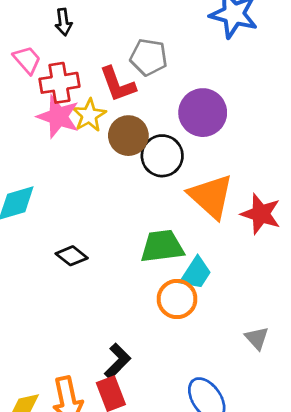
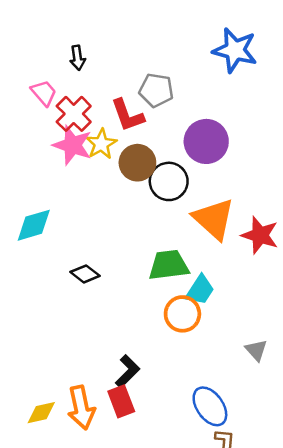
red cross: (59, 83) -> (74, 114), turned -36

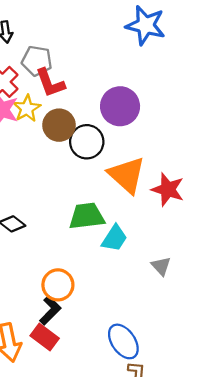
gray pentagon: (156, 90) -> (37, 61), moved
orange circle: (182, 314) -> (58, 285), moved
gray triangle: (256, 350) -> (161, 266), moved
red rectangle: (121, 401) -> (45, 337), turned -32

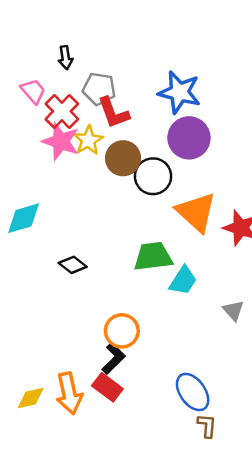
blue star: (146, 25) -> (179, 92), moved

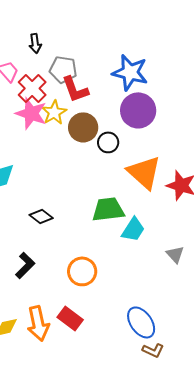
black circle: (153, 176) -> (108, 142), size x0.7
black L-shape: (113, 358) -> (25, 265), moved
brown L-shape: (207, 426) -> (153, 350), turned 110

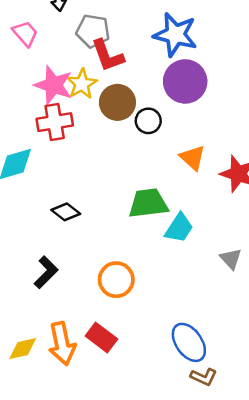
red cross: (32, 88) -> (55, 122), moved, turned 36
orange triangle: (144, 172) -> (193, 158), size x0.6

